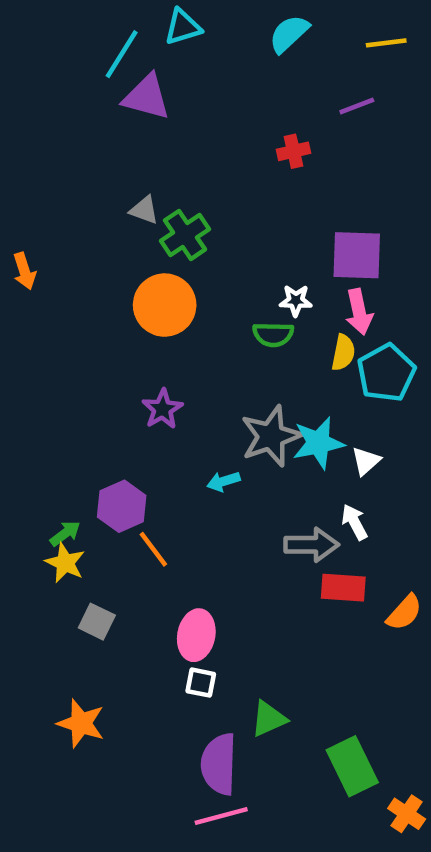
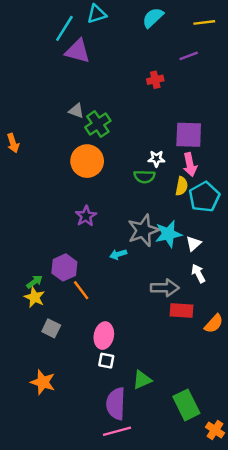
white arrow: (355, 522) -> (198, 273), moved

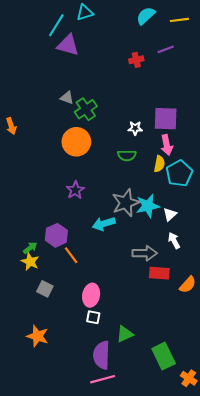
cyan semicircle: (153, 18) -> (146, 16), moved
red cross: (155, 80) -> (136, 60), moved
white star: (156, 159) -> (135, 128), moved
cyan arrow: (118, 254) -> (104, 224), size x1.5

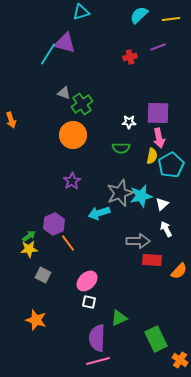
cyan line: (56, 25) -> (48, 54), moved
yellow star: (30, 262) -> (29, 249), turned -30
pink ellipse: (91, 295) -> (87, 281), turned 35

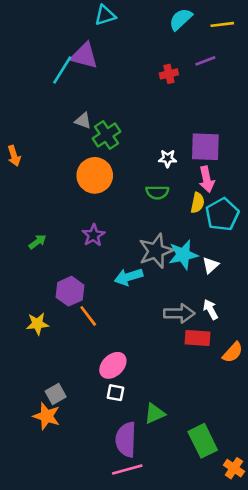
white arrow: (166, 229) -> (211, 309), moved
green arrow: (29, 236) -> (37, 242), moved
gray square: (43, 275) -> (56, 394), moved, turned 35

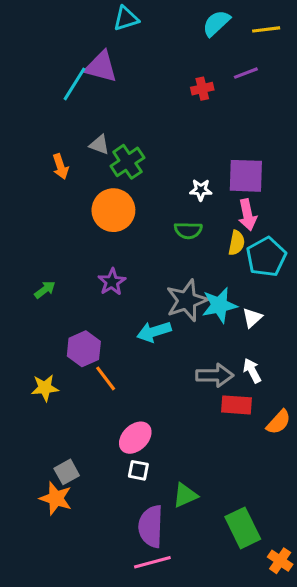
orange arrow: (14, 156) -> (60, 167), moved

